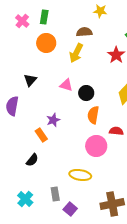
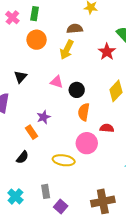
yellow ellipse: (80, 175) -> (64, 160), moved

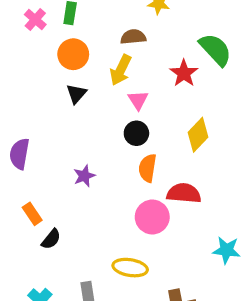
black triangle: (20, 77) -> (76, 94), moved
pink triangle: (57, 82) -> (138, 100), moved, turned 40
red semicircle: (107, 128) -> (184, 193), size x1.5
orange rectangle: (31, 132) -> (32, 214), moved
yellow ellipse: (64, 160) -> (130, 268), moved

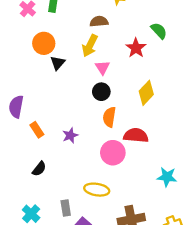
green semicircle: (215, 49) -> (159, 31), size x0.7
orange circle: (73, 54) -> (44, 43), moved
purple star: (84, 176) -> (70, 135), moved
orange rectangle: (32, 214) -> (37, 130), moved

